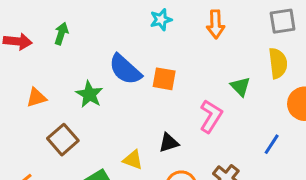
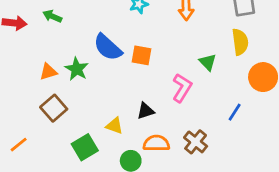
green arrow: (61, 34) -> (52, 16), turned -84
orange triangle: (36, 97) -> (48, 72), moved

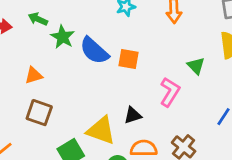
green star: (77, 69) -> (63, 37), moved
brown square: (54, 108) -> (39, 113), turned -30
yellow triangle: (114, 126) -> (101, 130), size x1.6

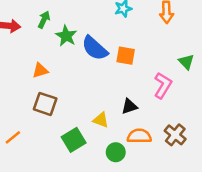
green arrow: (38, 19) -> (44, 20), turned 91
yellow triangle: (101, 130) -> (101, 120), size x0.6

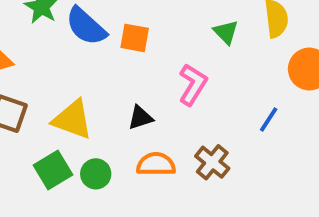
green triangle: (186, 62) -> (226, 32), moved
yellow triangle: (101, 120) -> (72, 120), moved, size x1.6
green circle: (116, 152) -> (96, 174), moved

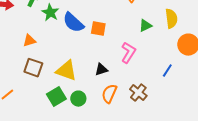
green triangle: (226, 32) -> (145, 26), turned 48
orange semicircle: (156, 164) -> (109, 94), turned -66

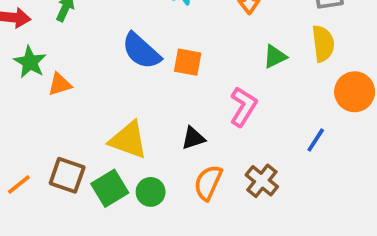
green star: (50, 13) -> (30, 62), moved
brown square: (33, 68) -> (67, 175), moved

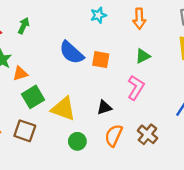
green triangle: (275, 57) -> (143, 56), moved
green square: (110, 188) -> (33, 97), moved

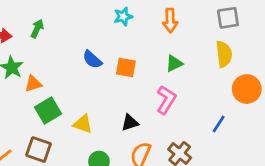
blue semicircle: (72, 53) -> (92, 59), size x0.7
yellow triangle: (63, 109) -> (83, 124), size x0.7

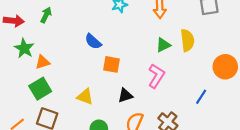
yellow semicircle: (224, 54) -> (187, 40), moved
orange square: (126, 68) -> (111, 64), moved
green square: (48, 111) -> (40, 89), moved

